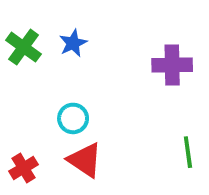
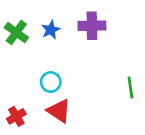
purple cross: (172, 65) -> (92, 26), moved
green line: (188, 152) -> (130, 88), moved

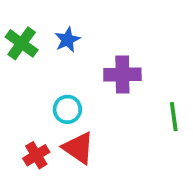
purple cross: (92, 26) -> (122, 75), moved
red cross: (16, 116) -> (36, 155), moved

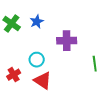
red cross: (36, 155) -> (14, 75), moved

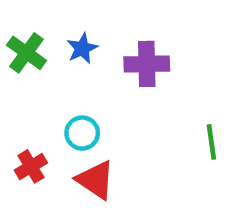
purple cross: (67, 41) -> (147, 64), moved

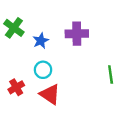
blue star: (82, 48) -> (41, 41), moved

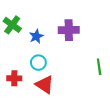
red cross: (16, 87) -> (14, 78), turned 32

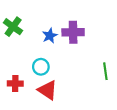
blue star: (36, 36) -> (50, 36), moved

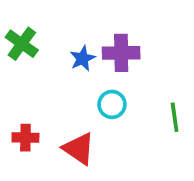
cyan circle: (41, 67) -> (112, 104), moved

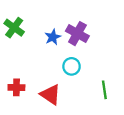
purple cross: (121, 53) -> (77, 34), turned 30
green line: (175, 117) -> (104, 90), moved

